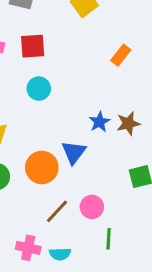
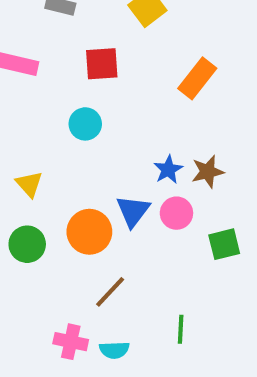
red square: (33, 46) -> (102, 64), moved
orange rectangle: (121, 55) -> (197, 78), size x1.4
pink circle: (92, 207) -> (176, 213), moved

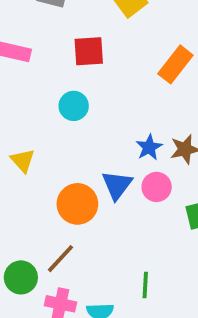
green circle: (27, 244) -> (21, 277), moved
brown line: (110, 292) -> (60, 259), moved
green line: (181, 329) -> (145, 285), moved

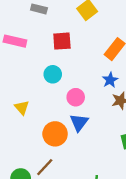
blue star: (149, 147) -> (110, 80), moved
pink circle: (157, 187) -> (76, 97), moved

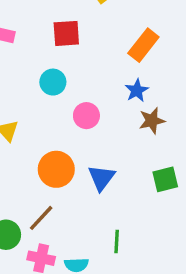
blue triangle: (79, 122) -> (102, 178), moved

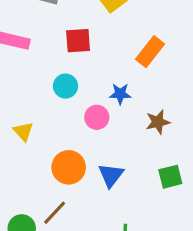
blue star: (137, 90) -> (120, 94), moved, turned 30

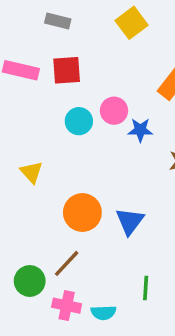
red square: (78, 41) -> (67, 70), moved
pink circle: (97, 117) -> (114, 111), moved

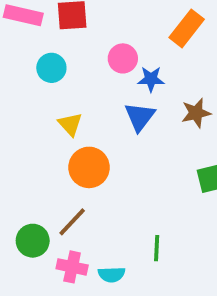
cyan circle: (79, 121) -> (51, 68), moved
yellow triangle: (31, 172) -> (70, 124), moved
blue triangle: (130, 221) -> (140, 117), moved

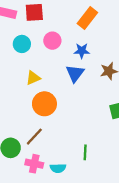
orange rectangle: (187, 28) -> (87, 18), moved
pink circle: (123, 58) -> (52, 41), moved
yellow triangle: (70, 124) -> (33, 78), turned 49

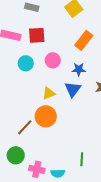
yellow triangle: (33, 78) -> (49, 93), moved
brown line: (34, 137) -> (25, 127), moved

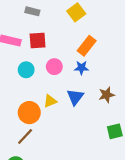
blue star: (79, 69) -> (81, 68), moved
orange circle: (46, 116) -> (29, 113), moved

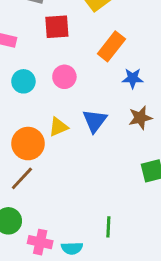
red square: (38, 41) -> (57, 27), moved
blue star: (81, 68) -> (133, 78), moved

